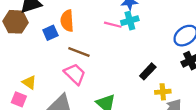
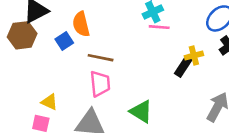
pink line: (113, 25) -> (159, 27), moved
pink trapezoid: (75, 74) -> (100, 84), turned 50
yellow cross: (163, 92) -> (194, 56), moved

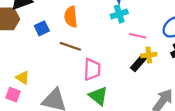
orange semicircle: (81, 24) -> (71, 17), moved
pink line: (159, 27) -> (138, 36), moved
pink trapezoid: (100, 84) -> (92, 69), moved

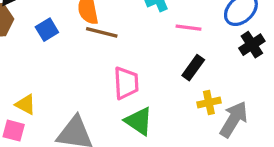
brown line: (70, 46) -> (102, 32), moved
yellow cross: (149, 55) -> (209, 103), moved

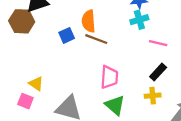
blue square: (47, 30) -> (67, 35), moved
yellow cross: (209, 103) -> (153, 96), moved

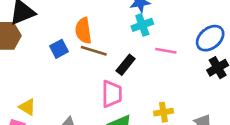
black rectangle: (158, 72) -> (126, 65), moved

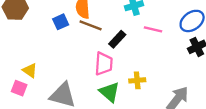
yellow cross: (163, 112) -> (137, 80), moved

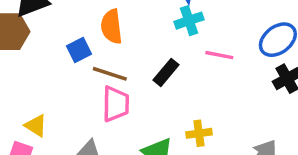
brown line: (91, 25) -> (110, 74), moved
pink trapezoid: (104, 64) -> (116, 104), moved

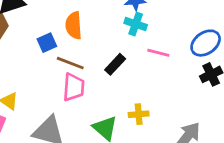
cyan cross: (189, 21) -> (136, 24), turned 35

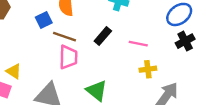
pink line: (158, 53) -> (138, 44), moved
yellow cross: (139, 114) -> (148, 69), moved

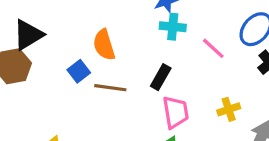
pink line: (138, 44) -> (213, 48), moved, turned 42
pink trapezoid: (68, 57) -> (176, 112), moved

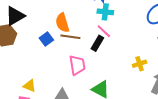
pink line: (213, 48) -> (104, 31), moved
brown line: (110, 88) -> (70, 37), moved
pink trapezoid: (176, 112) -> (77, 65), moved

